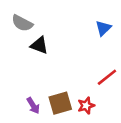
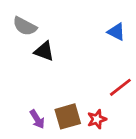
blue triangle: (103, 28) -> (116, 32), turned -49

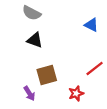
gray semicircle: (25, 26) -> (32, 13), moved
brown square: (68, 116) -> (47, 75), moved

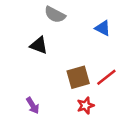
gray semicircle: (32, 13) -> (55, 15), moved
brown square: (47, 75) -> (78, 77), moved

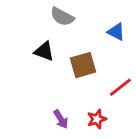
brown square: (78, 77) -> (83, 65), moved
purple arrow: (33, 105) -> (61, 119), moved

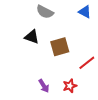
blue triangle: (116, 32) -> (85, 12), moved

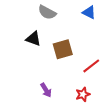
red star: (70, 86) -> (83, 94), moved

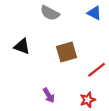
black triangle: (33, 39) -> (22, 46), moved

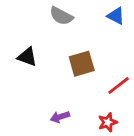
purple arrow: (49, 95) -> (60, 117), turned 104

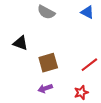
brown square: (82, 64) -> (48, 63), moved

